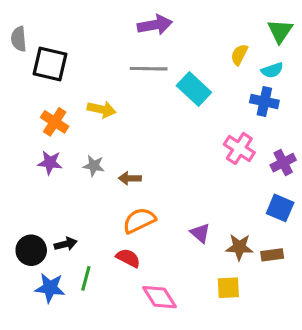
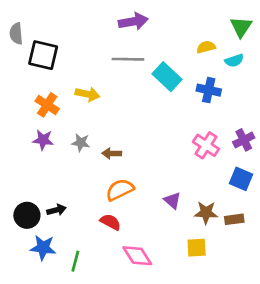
yellow semicircle: (239, 55) -> (206, 47), turned 48
blue cross: (264, 102) -> (209, 90), moved
pink cross: (239, 148) -> (206, 145), moved
green line: (86, 278) -> (75, 261), moved

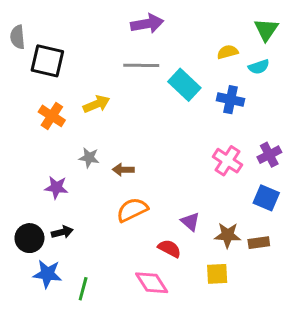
yellow arrow: (88, 94) -> (96, 104), turned -35
purple star: (43, 140) -> (56, 187), moved
red semicircle: (110, 222) -> (169, 249), moved

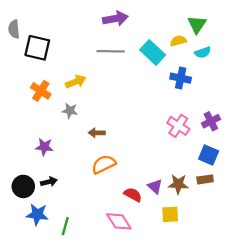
green triangle: (266, 30) -> (197, 24), moved
cyan rectangle: (184, 85) -> (153, 52), moved
gray star: (89, 158) -> (70, 111), moved
purple triangle: (190, 222) -> (155, 186), moved
brown rectangle: (259, 243) -> (205, 179), moved

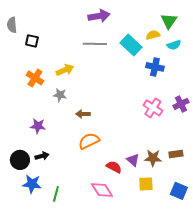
black square: (37, 48) -> (32, 41), size x0.6
blue square: (209, 155) -> (179, 191), moved

